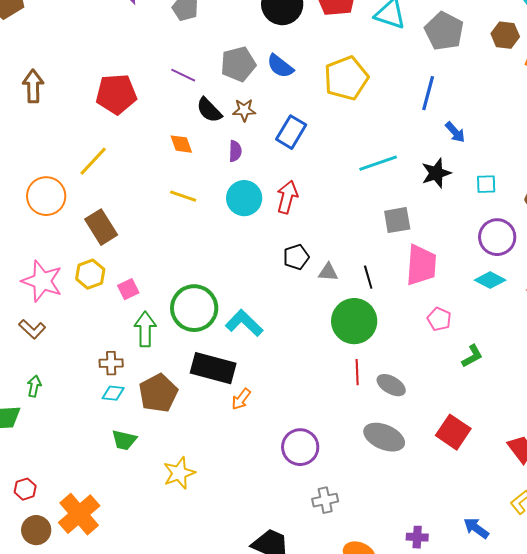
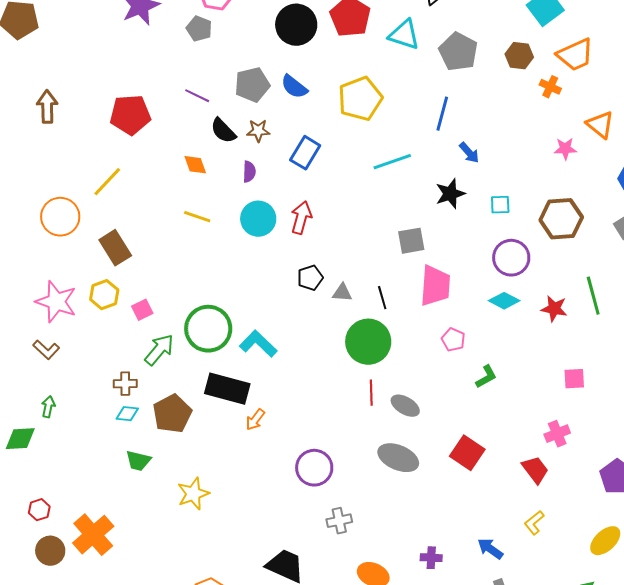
cyan line: (378, 163) -> (392, 162), moved
green arrow: (145, 329) -> (159, 350), turned 40

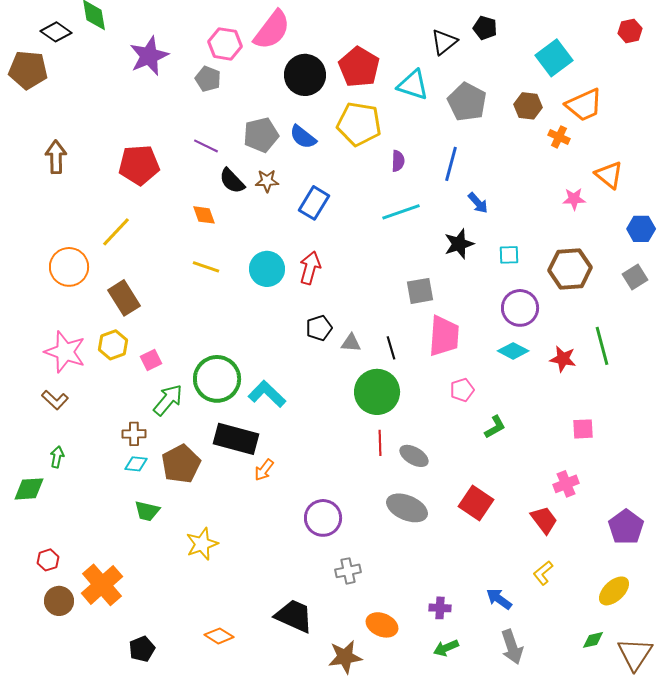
yellow pentagon: (360, 99) -> (359, 124), moved, turned 30
purple semicircle: (249, 172) -> (398, 161), moved
pink pentagon: (453, 340) -> (462, 390), turned 30

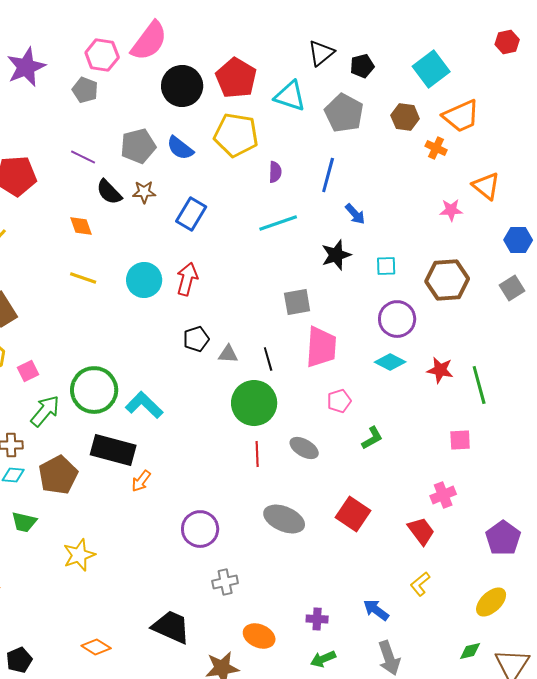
black pentagon: (485, 28) -> (362, 66), moved, turned -30
green line: (602, 346) -> (479, 385), moved
gray ellipse: (414, 456) -> (304, 448), moved

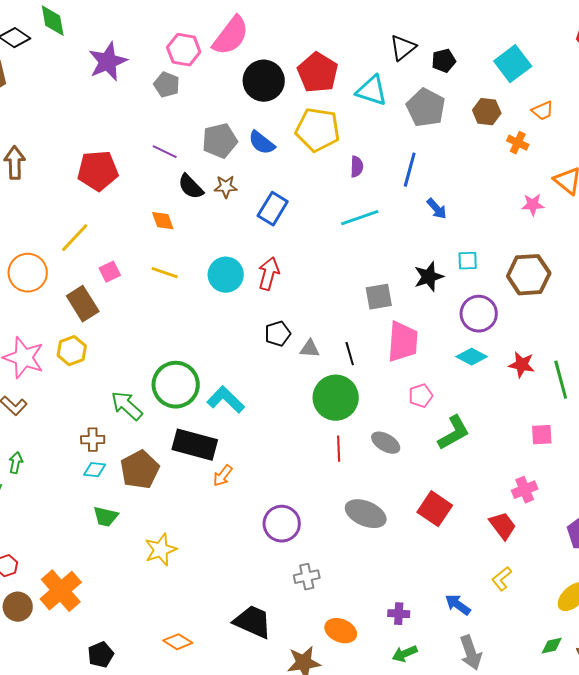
orange trapezoid: (461, 116) -> (543, 111), size x0.6
black star: (336, 255) -> (429, 277), moved
pink square: (28, 371) -> (110, 272), moved
green arrow: (45, 411) -> (127, 406), turned -88
green L-shape: (372, 438) -> (454, 433), size x1.5

